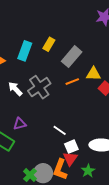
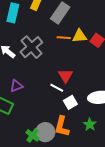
yellow triangle: (93, 74) -> (80, 36), moved
orange line: (72, 82) -> (64, 38), turned 32
red triangle: (70, 159) -> (66, 76), moved

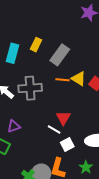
yellow triangle: (80, 36) -> (79, 79), turned 35
gray cross: (31, 47) -> (30, 88), turned 35

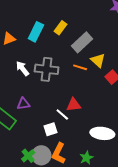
yellow triangle: (79, 79) -> (98, 60), moved
red triangle: (63, 118) -> (74, 105), turned 42
white square: (67, 145) -> (50, 129), moved

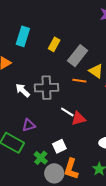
cyan rectangle: (36, 32) -> (23, 36), moved
white line: (62, 115) -> (67, 112), moved
green cross: (28, 156) -> (41, 158), moved

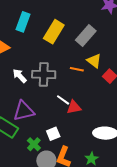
yellow rectangle: (54, 44) -> (54, 32), size x1.6
gray rectangle: (78, 56) -> (86, 36), moved
purple triangle: (29, 125) -> (24, 111), size x1.6

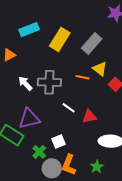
cyan rectangle: (23, 22) -> (29, 30), turned 48
red triangle: (74, 107) -> (89, 116), moved

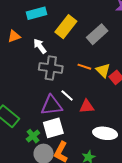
yellow triangle: (100, 69) -> (103, 70), moved
white arrow: (25, 83) -> (40, 46), moved
purple triangle: (29, 119) -> (51, 105), moved
white square: (59, 141) -> (53, 128), size x1.5

